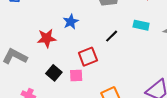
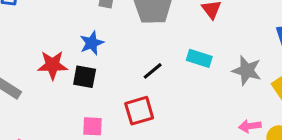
red square: (88, 57) -> (139, 111), moved
black square: (54, 73) -> (85, 77), moved, turned -35

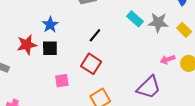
cyan rectangle: (199, 58) -> (135, 19), moved, turned 35
red square: (139, 111) -> (91, 64), turned -30

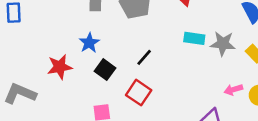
cyan rectangle: (135, 19) -> (194, 38), turned -35
black square: (50, 48) -> (105, 70), moved, turned 35

